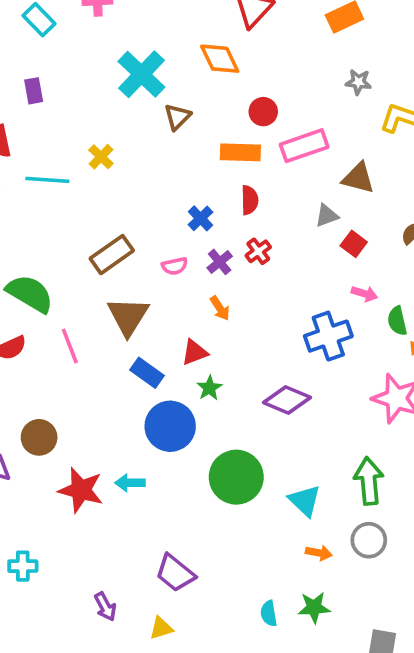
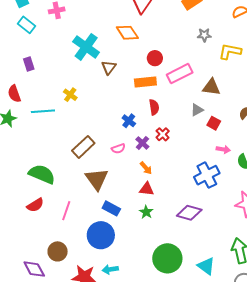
pink line: (70, 346) -> (66, 211), moved, turned 48
red triangle: (195, 352) -> (147, 189), moved, turned 35
blue circle: (170, 426) -> (101, 235), moved

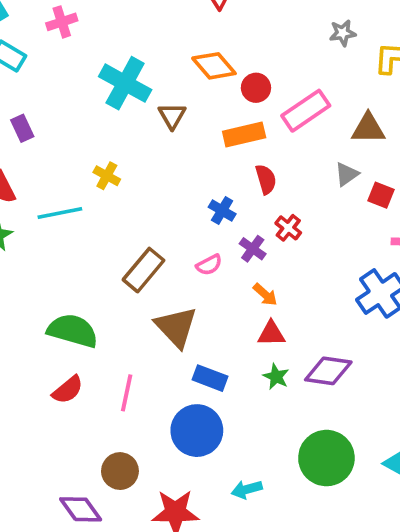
orange diamond: (127, 33) -> (214, 66), moved
purple diamond: (189, 213) -> (328, 371), moved
cyan arrow: (110, 269) -> (247, 489), moved

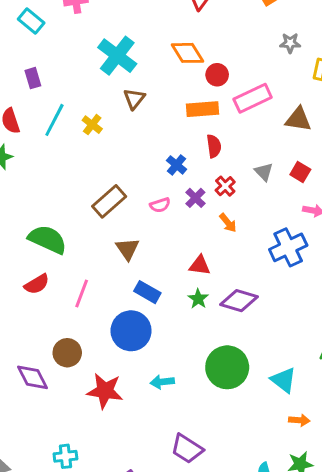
brown triangle: (172, 116) -> (134, 99), moved
gray triangle: (347, 174) -> (264, 172), moved, turned -48
cyan line: (60, 213) -> (54, 120), moved, turned -60
orange arrow: (265, 295) -> (228, 223), moved
brown triangle: (176, 327) -> (127, 249), size x0.7

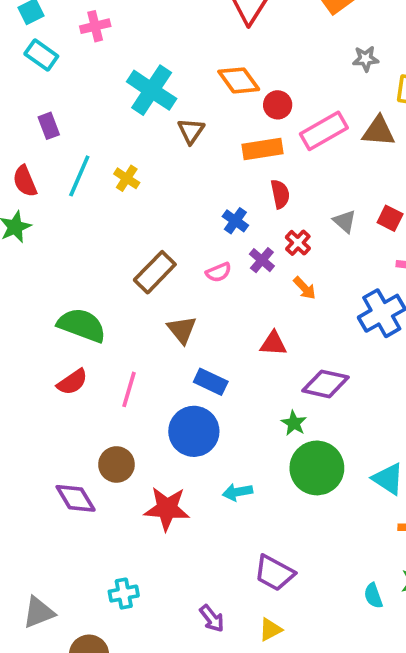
brown triangle: (134, 99) -> (191, 131), moved
brown triangle: (298, 119) -> (379, 131), moved
green star: (198, 299) -> (294, 423), moved

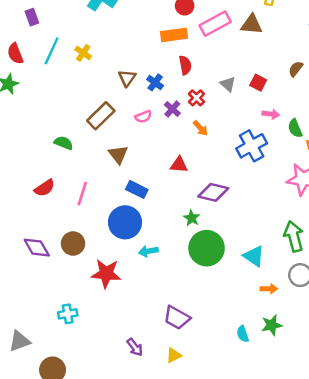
brown triangle: (191, 131) -> (127, 78), moved
green semicircle: (82, 325) -> (63, 143), moved, size x0.6
cyan arrow: (237, 492) -> (148, 251), moved
purple diamond: (76, 498) -> (37, 248), moved
cyan cross: (124, 594) -> (68, 314), moved

